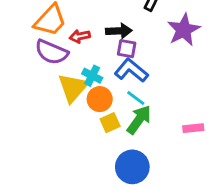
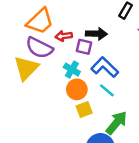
purple square: (127, 49) -> (84, 47), moved
yellow triangle: (73, 88) -> (26, 68), moved
green arrow: (139, 120) -> (116, 123), moved

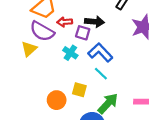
yellow triangle: (26, 68) -> (29, 49), size x0.7
orange circle: (77, 89) -> (57, 100), moved
yellow square: (84, 110) -> (79, 90), turned 32

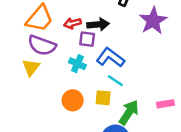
red arrow: (65, 22) -> (72, 23), moved
yellow square: (79, 90) -> (103, 98), moved
orange circle: (57, 100) -> (73, 100), moved

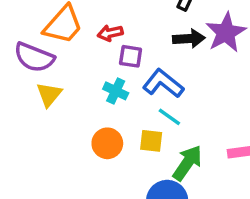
black arrow: (98, 24) -> (189, 39), moved
purple semicircle: (42, 45) -> (34, 57), moved

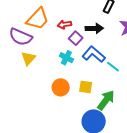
black arrow: (189, 39) -> (94, 28), moved
purple square: (131, 56) -> (76, 38), turned 32
cyan line: (169, 117) -> (113, 67), moved

